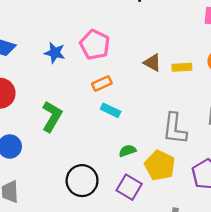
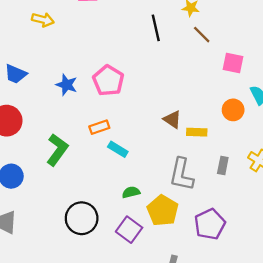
brown triangle: (152, 63) -> (172, 119), moved
yellow rectangle: (182, 67) -> (197, 132), moved
orange rectangle: (102, 83) -> (99, 127), moved

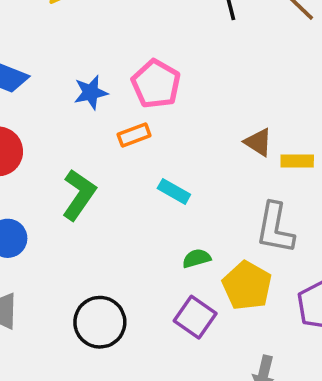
blue star: (67, 85) -> (91, 92), turned -30
orange rectangle: (99, 127) -> (134, 135), moved
black circle: (82, 218) -> (100, 322), moved

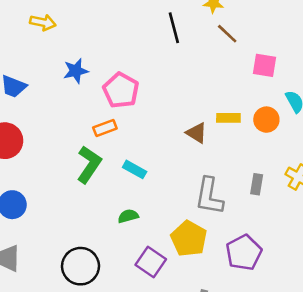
blue star: (91, 92) -> (76, 71), moved
yellow rectangle: (297, 161) -> (228, 118), moved
green L-shape: (79, 195) -> (89, 164), moved
green semicircle: (197, 258) -> (128, 216), moved

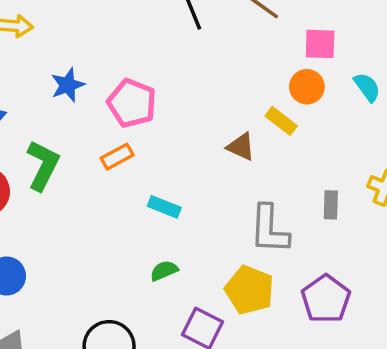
yellow rectangle: (228, 118) -> (281, 121), turned 45
orange circle: (266, 120) -> (307, 87), moved
green L-shape: (89, 164) -> (43, 165), moved

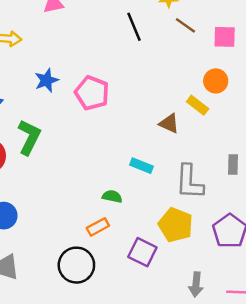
pink square: (320, 44) -> (225, 37), moved
orange rectangle: (117, 157) -> (98, 227), moved
cyan rectangle: (164, 207) -> (141, 166), moved
green semicircle: (164, 271) -> (112, 196), moved, turned 36

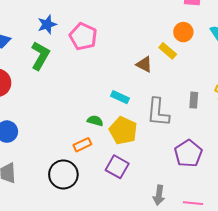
green L-shape: (29, 137) -> (40, 56), moved
yellow pentagon: (176, 225) -> (123, 131), moved

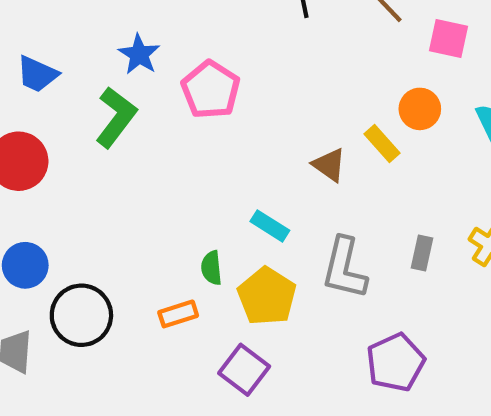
blue star: (47, 24) -> (139, 54), turned -30
green semicircle: (95, 121) -> (211, 268), turned -119
black circle: (63, 174) -> (81, 315), moved

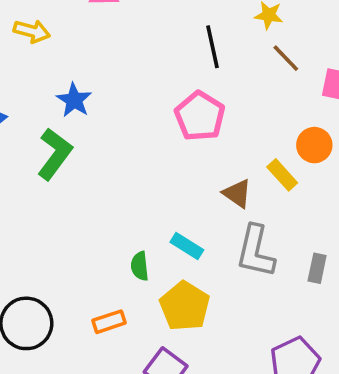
pink pentagon: (211, 90) -> (200, 116), moved
green semicircle: (211, 268) -> (140, 266), moved
gray L-shape: (344, 268) -> (256, 251), moved

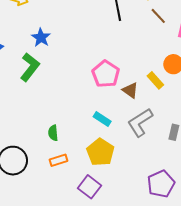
pink pentagon: (200, 116) -> (106, 74), moved
gray L-shape: (256, 251) -> (140, 122), turned 44
green semicircle: (140, 266) -> (53, 133), moved

